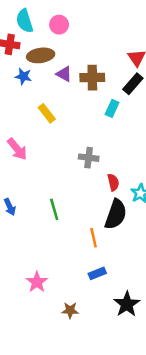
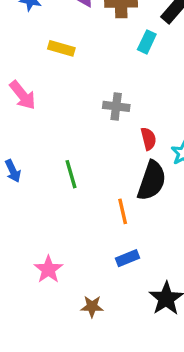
yellow rectangle: (47, 113) -> (61, 48), turned -36

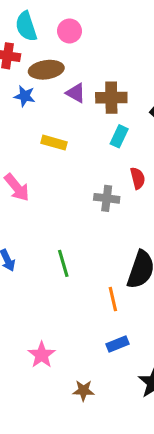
cyan rectangle: (147, 42) -> (119, 136), moved
red semicircle: (148, 139) -> (138, 178), moved

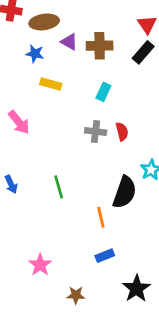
blue star: (25, 96) -> (35, 54), moved
cyan rectangle: (119, 136) -> (103, 92), moved
red semicircle: (138, 178) -> (122, 132), moved

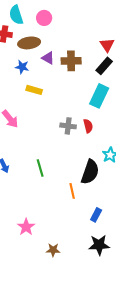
cyan rectangle: (103, 92) -> (99, 96), moved, size x1.6
blue rectangle: (105, 256) -> (96, 215), moved, turned -40
black star: (136, 289) -> (99, 245), turned 30

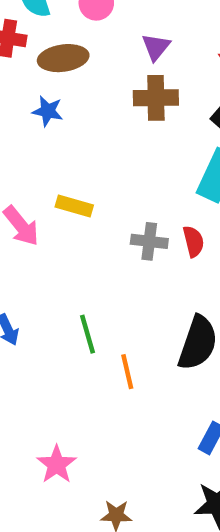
purple triangle: (48, 58) -> (156, 47), moved, turned 40
yellow rectangle: (34, 90) -> (74, 206), moved
orange line: (72, 191) -> (127, 372), moved

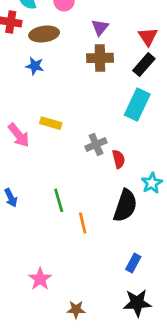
gray cross: (149, 241) -> (96, 144), turned -30
red semicircle: (193, 241) -> (119, 159), moved

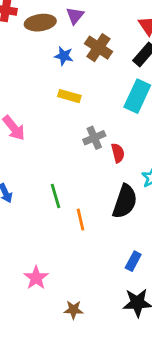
purple triangle: (100, 27) -> (75, 16), moved
brown cross: (100, 58) -> (98, 48), turned 35
blue star: (35, 66) -> (64, 56), moved
yellow rectangle: (51, 123) -> (69, 96), moved

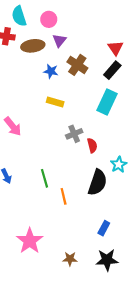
pink star: (36, 278) -> (30, 241), size x1.4
brown star: (74, 310) -> (70, 259), moved

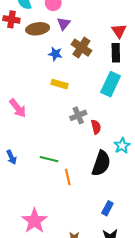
black rectangle: (112, 70) -> (116, 53), turned -42
green line: (45, 178) -> (49, 159), turned -60

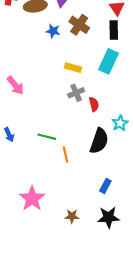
yellow rectangle: (59, 84) -> (73, 68), moved

